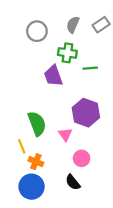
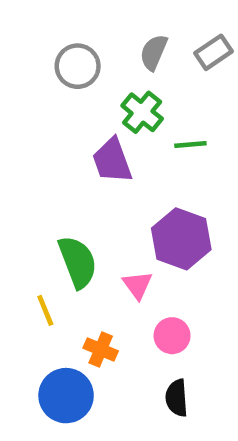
green cross: (67, 53) -> (142, 112), turned 30
orange cross: (36, 162) -> (101, 350), moved
black semicircle: (73, 182) -> (177, 398), moved, turned 35

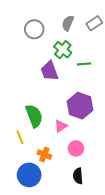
pink triangle: (137, 285) -> (61, 126), turned 32

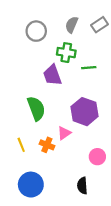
green cross: (63, 50) -> (66, 53), turned -30
green semicircle: (34, 116) -> (36, 108), moved
pink circle: (76, 148) -> (97, 157), moved
orange cross: (44, 155) -> (47, 145), moved

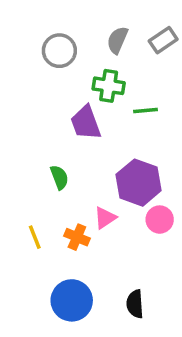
green semicircle: (36, 108) -> (59, 177), size x0.6
pink circle: (97, 157) -> (160, 220), moved
blue circle: (31, 185) -> (72, 300), moved

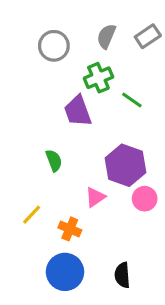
green cross: (109, 86) -> (98, 78), turned -32
green line: (146, 110) -> (132, 100), turned 40
yellow line: (35, 237) -> (32, 215), turned 65
orange cross: (77, 237) -> (70, 229), moved

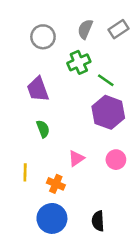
purple trapezoid: (78, 111) -> (38, 89), moved
purple hexagon: (126, 165) -> (108, 112), moved
yellow line: (32, 215) -> (25, 172), turned -42

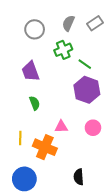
pink triangle: (76, 158) -> (61, 127), turned 32
orange cross: (56, 184) -> (45, 147), size x1.6
blue circle: (52, 218) -> (24, 179), moved

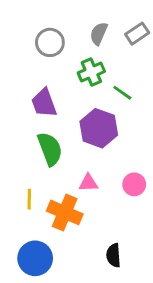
purple hexagon: (87, 90) -> (99, 128), moved
green semicircle: (35, 103) -> (50, 149), size x1.6

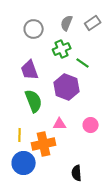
orange cross: (65, 212) -> (44, 144), turned -35
blue circle: (35, 258) -> (24, 163), moved

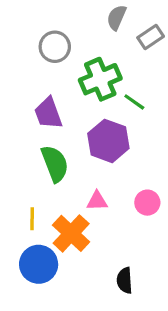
gray semicircle: (67, 23) -> (116, 18), moved
green cross: (62, 49) -> (100, 79), size x1.4
orange cross: (44, 144) -> (71, 233), turned -35

